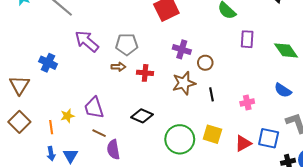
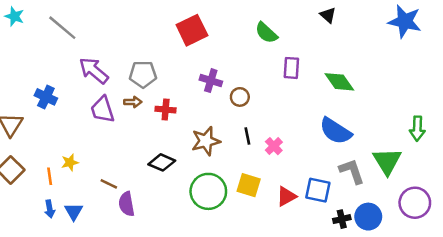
brown star: (184, 83) -> (206, 141), moved
blue semicircle: (283, 90) -> (335, 131), size x1.5
pink cross: (247, 103) -> (274, 146), moved, turned -32
purple trapezoid: (94, 108) -> (103, 110), moved

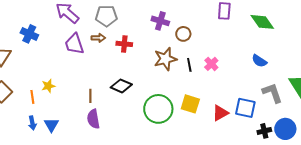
blue semicircle: (335, 131) -> (259, 61), size x0.6
brown star: (206, 141) -> (165, 59), moved
pink cross: (274, 146) -> (211, 64), moved
brown line: (109, 184) -> (90, 96), moved, turned 64

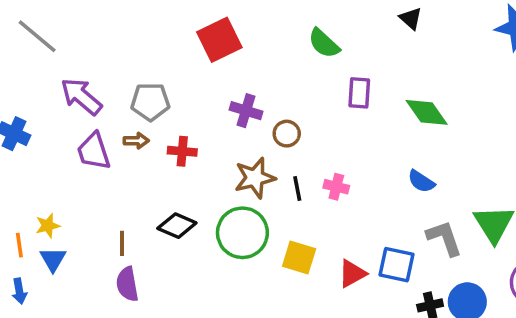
pink cross: (211, 64) -> (336, 187), turned -32
green circle: (158, 109) -> (242, 233), moved
blue triangle: (51, 125) -> (53, 259), moved

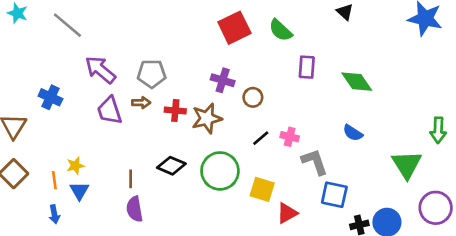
red square: (219, 40) -> (234, 28), moved
brown star: (255, 178) -> (207, 118), moved
black line: (297, 188) -> (261, 138), turned 60
gray L-shape: (444, 238) -> (315, 162), moved
red triangle: (352, 273) -> (287, 213), moved

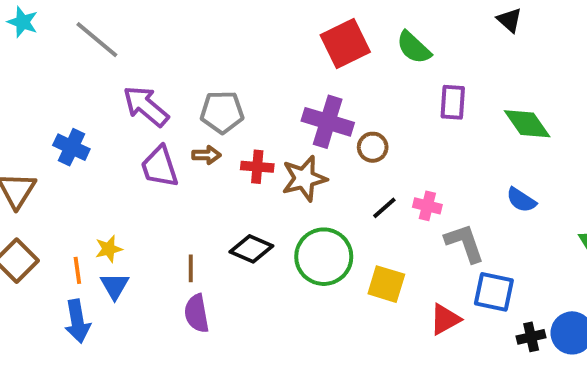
purple cross: (223, 80) -> (328, 122), size x1.4
red triangle: (287, 213) -> (445, 319), moved
blue arrow: (54, 214) -> (77, 321), size x1.5

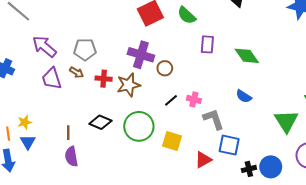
brown arrow: (206, 155) -> (77, 72), turned 32

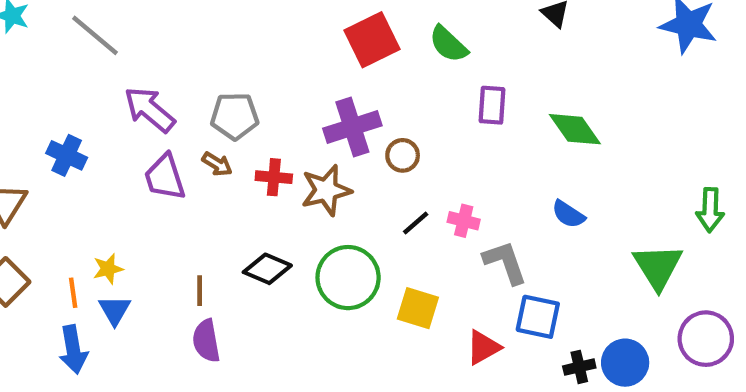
purple cross: (141, 55) -> (352, 127), turned -35

